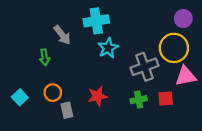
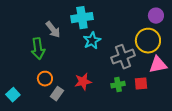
green arrow: (45, 57) -> (38, 49), size x1.5
cyan square: (20, 97) -> (13, 95), moved
gray rectangle: (67, 110) -> (57, 94), turned 48

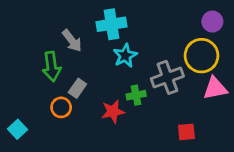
red square: (141, 84) -> (186, 132), moved
green cross: (118, 85) -> (136, 95), moved
gray rectangle: (57, 94) -> (77, 88), moved

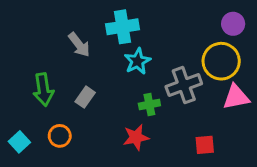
green arrow: (52, 67) -> (43, 90), moved
orange circle: (61, 107) -> (60, 136), moved
red star: (113, 112) -> (136, 137), moved

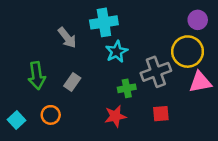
red square: (205, 145) -> (161, 114), moved

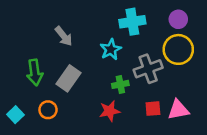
purple circle: (198, 20) -> (178, 19), moved
cyan cross: (104, 22) -> (132, 22), moved
gray rectangle: (72, 82) -> (68, 78), size x1.5
pink triangle: (200, 82) -> (178, 110), moved

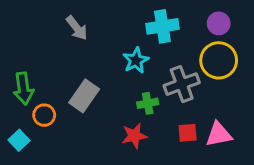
gray arrow: (64, 36) -> (77, 28), moved
green arrow: (35, 72) -> (23, 88), moved
orange circle: (48, 110) -> (44, 115), moved

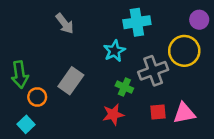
purple circle: (219, 23) -> (199, 20), moved
green cross: (148, 103) -> (124, 87), turned 35
cyan square: (19, 140) -> (26, 124), moved

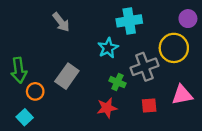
pink triangle: (184, 113) -> (182, 95), moved

